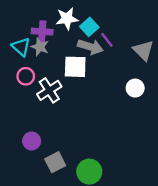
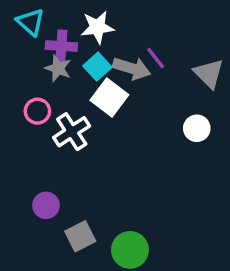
cyan square: (89, 27) -> (97, 67), moved
cyan triangle: (21, 47) -> (31, 22), moved
white square: (75, 67) -> (109, 97), turned 35

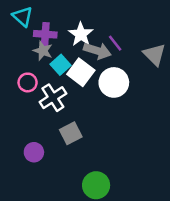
white star: (97, 27) -> (81, 34), moved, turned -30
cyan square: (97, 67) -> (61, 65), moved
white circle: (197, 128) -> (114, 82), moved, size x1.5
gray square: (80, 236) -> (71, 133), moved

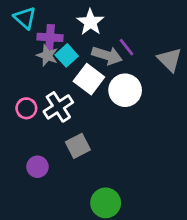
white star: (81, 34) -> (90, 22), moved
cyan square: (61, 65) -> (67, 55), moved
pink circle: (28, 82) -> (26, 108), moved

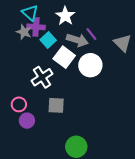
cyan triangle: (25, 18) -> (30, 13), moved
gray star: (47, 55) -> (24, 32), moved
pink circle: (26, 108) -> (19, 104), moved
gray square: (78, 146) -> (56, 105), turned 30

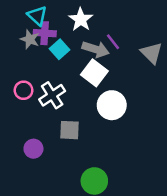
white square: (64, 57) -> (94, 73), moved
white circle: (90, 65) -> (112, 105), moved
pink circle: (19, 104) -> (24, 90), moved

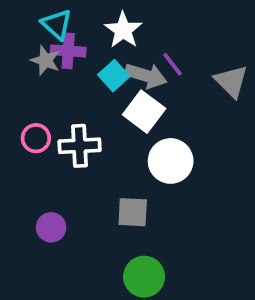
cyan square: (60, 49) -> (114, 76), moved
white cross: (52, 95) -> (80, 146), turned 30
gray square: (69, 130) -> (133, 212), moved

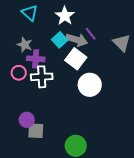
purple cross: (68, 51) -> (36, 59), moved
gray star: (45, 60) -> (25, 45), moved
gray square: (133, 212) -> (36, 131), moved

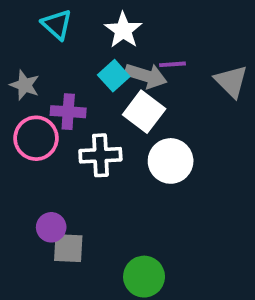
purple line: (91, 34) -> (172, 64), turned -56
gray star: (25, 45) -> (25, 85), moved
pink circle: (19, 73) -> (36, 138), size x1.5
white cross: (42, 77) -> (100, 155), moved

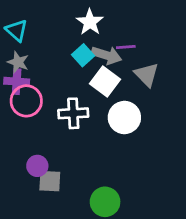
cyan triangle: (57, 24) -> (17, 30), moved
gray triangle: (231, 81) -> (147, 75), moved
purple cross: (68, 112) -> (17, 82), moved

